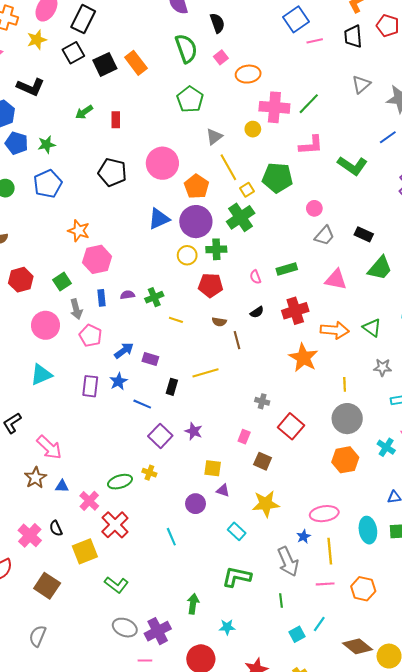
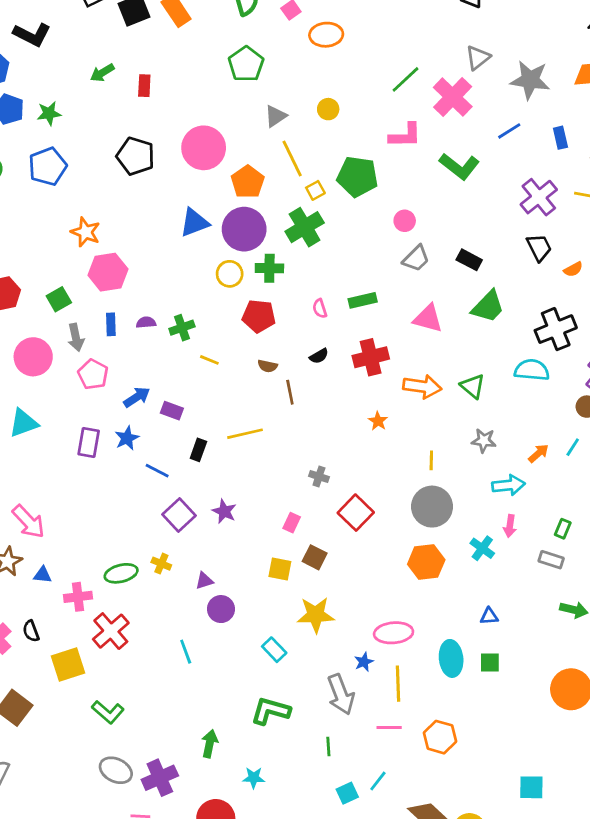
pink cross: (274, 107) -> (453, 97), moved, turned 36
orange star: (303, 358) -> (378, 421), size x0.5
yellow square: (213, 468) -> (280, 569), moved
purple triangle: (223, 490) -> (204, 581), moved, turned -40
pink cross: (89, 501) -> (78, 597), turned 36

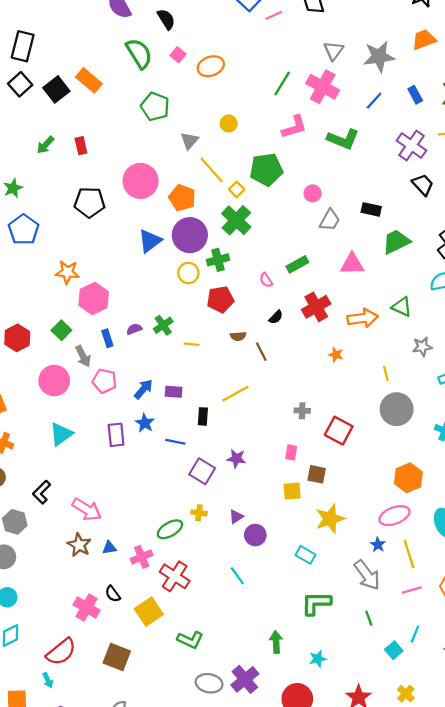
green trapezoid: (488, 307) -> (396, 242), turned -144
orange hexagon: (426, 562) -> (408, 478), moved

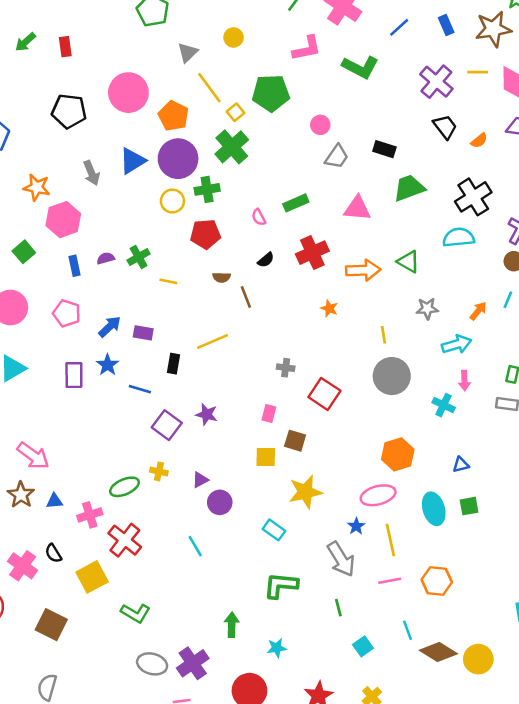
gray arrow: (83, 356) -> (91, 173), moved
cyan line: (415, 634) -> (407, 630), moved, turned -48

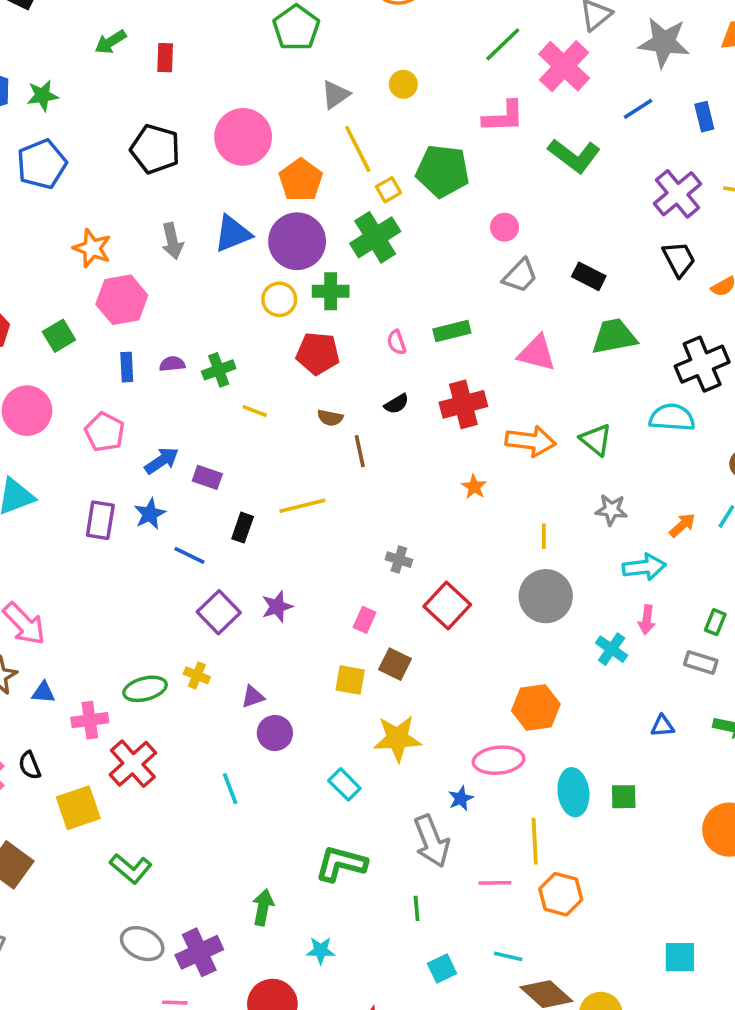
purple star: (207, 414) -> (277, 607), turned 30
blue triangle: (461, 465) -> (663, 726), moved
yellow line: (390, 540) -> (535, 841), moved
cyan line: (407, 630) -> (508, 956), turned -66

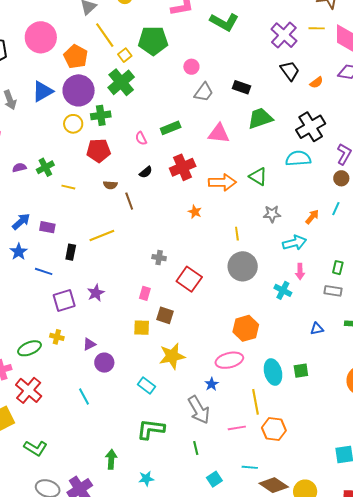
purple square: (219, 612) -> (64, 300), turned 35

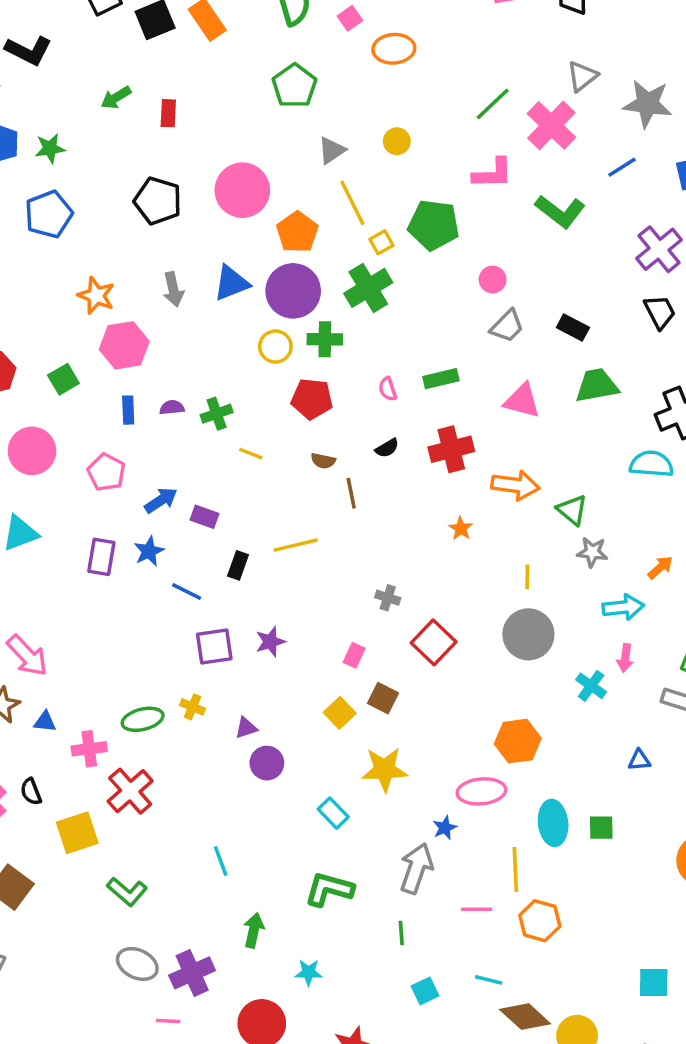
green triangle: (258, 176) -> (572, 510), moved
yellow square: (142, 328) -> (340, 713), turned 36
cyan line: (84, 397) -> (221, 861), moved
gray arrow: (199, 410) -> (416, 868), turned -140

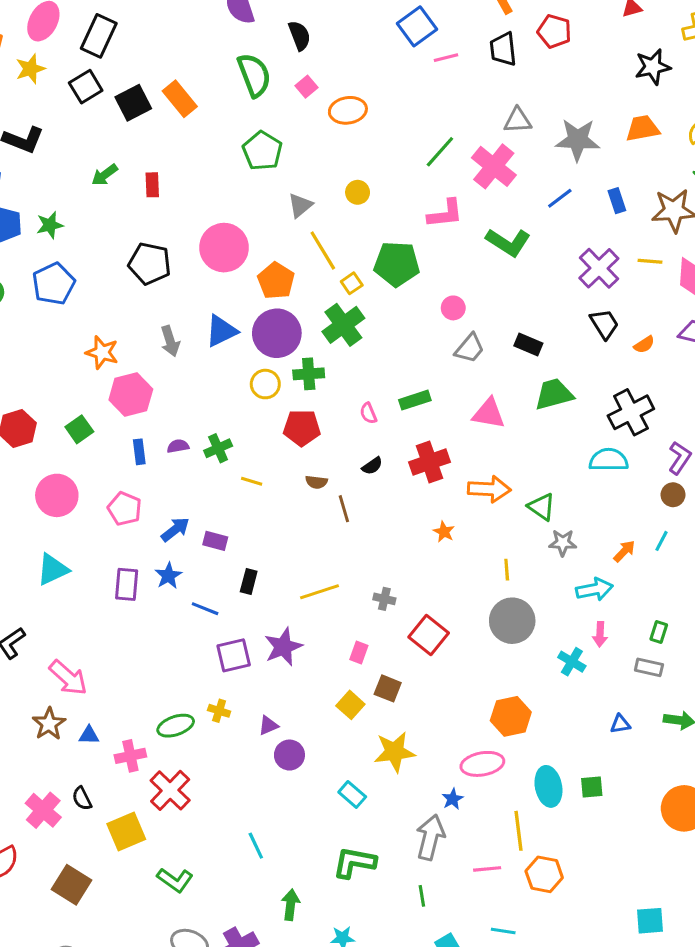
gray triangle: (582, 76) -> (518, 120), turned 40
yellow line: (296, 545) -> (320, 592), moved
purple star: (270, 642) -> (283, 647), size x1.4

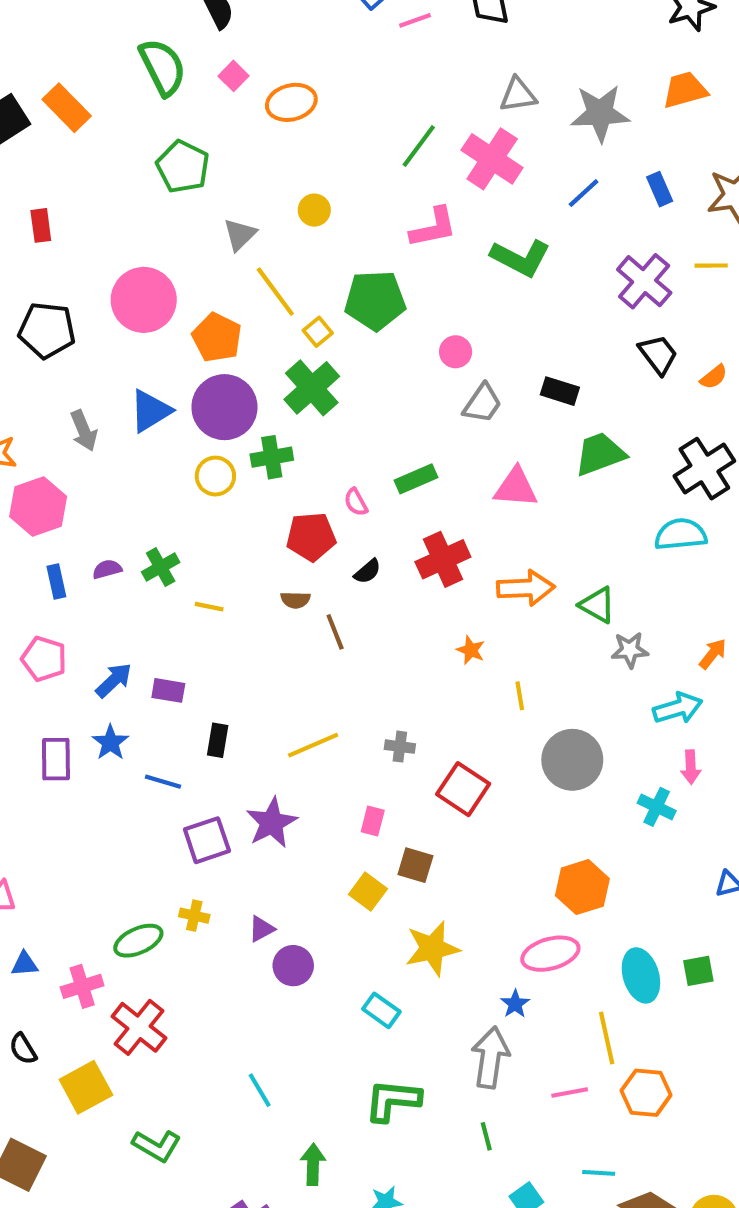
red pentagon: (302, 428) -> (311, 537), moved
yellow line: (507, 570) -> (520, 696), moved

